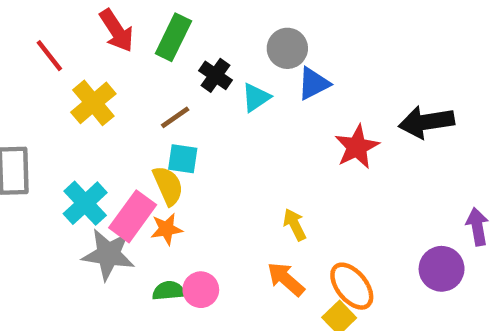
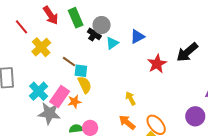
green rectangle: (173, 37) -> (76, 18), turned -48
gray circle: (287, 48) -> (102, 25), moved
brown line: (175, 117) -> (69, 62), moved, turned 72
black arrow: (426, 122) -> (187, 52), turned -30
yellow semicircle: (168, 186) -> (85, 85), moved

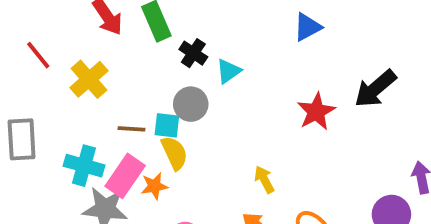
gray circle: (102, 25) -> (191, 104), moved
red line: (21, 27) -> (38, 55), moved
blue triangle: (137, 37) -> (307, 27), moved
brown line: (69, 62) -> (132, 129), moved, turned -32
cyan cross: (39, 91) -> (84, 166), turned -30

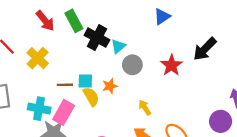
black cross: (193, 53) -> (97, 38), size x1.5
gray circle: (191, 104) -> (132, 65), moved
orange star: (154, 186) -> (110, 86), moved

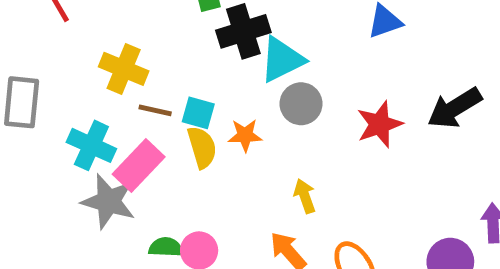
black cross: (97, 38) -> (243, 31), turned 30
cyan triangle: (118, 46) -> (282, 60), size x1.5
yellow cross: (38, 58) -> (124, 69), moved, turned -35

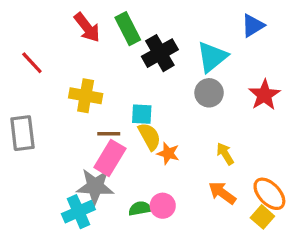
cyan triangle: (282, 60) -> (212, 57), moved
brown line: (155, 110) -> (109, 134), moved
orange star: (245, 135) -> (168, 153), moved, turned 30
cyan cross: (91, 145) -> (78, 212), moved, turned -36

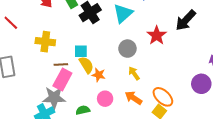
gray circle: (209, 93) -> (127, 49), moved
pink circle: (163, 206) -> (105, 99), moved

